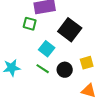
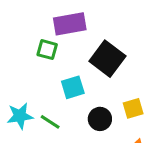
cyan square: (47, 49) -> (73, 87), turned 35
green line: (43, 69) -> (50, 122), moved

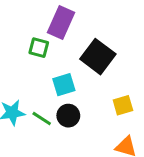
purple rectangle: (70, 24) -> (61, 23), turned -56
black circle: (100, 119) -> (68, 116), moved

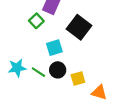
green square: (39, 48) -> (36, 21), turned 32
yellow square: (123, 105) -> (78, 78), moved

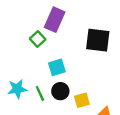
black square: (79, 27) -> (98, 40), moved, turned -30
green line: (38, 72) -> (40, 93), turned 32

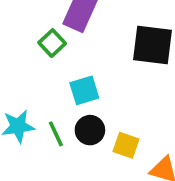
yellow square: (82, 100) -> (126, 145), turned 35

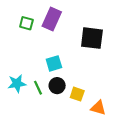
green square: (52, 43) -> (26, 23), moved, turned -32

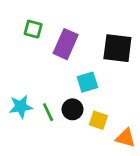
purple rectangle: (52, 19) -> (66, 44), moved
cyan square: (54, 63) -> (87, 82), moved

